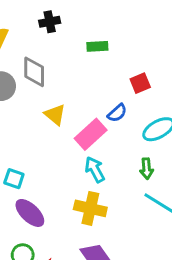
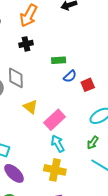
blue semicircle: (117, 113) -> (70, 76), moved
green arrow: (147, 169) -> (93, 143), turned 40

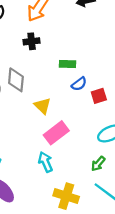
yellow triangle: (30, 107) -> (43, 106), moved
cyan arrow: (58, 144) -> (45, 162), moved
yellow cross: (55, 170) -> (66, 196), moved

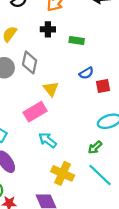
green rectangle: (68, 64) -> (77, 41), moved
pink rectangle: (56, 133) -> (35, 112), moved
cyan arrow: (45, 162) -> (47, 140), turned -36

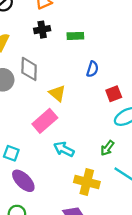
blue semicircle: (86, 73) -> (92, 69), turned -32
red square: (103, 86) -> (114, 94), moved
green arrow: (95, 147) -> (107, 148), moved

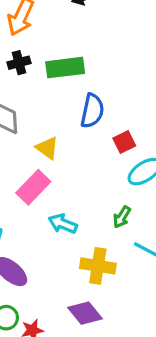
green rectangle: (75, 36) -> (65, 68), size x1.6
blue semicircle: (92, 69) -> (92, 111), size x1.5

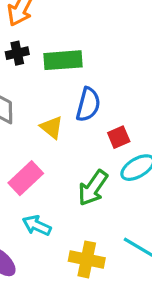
yellow triangle: (47, 148) -> (52, 127), moved
green arrow: (122, 217) -> (93, 188), moved, size x1.6
cyan arrow: (63, 224) -> (37, 225), moved

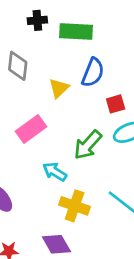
yellow triangle: (52, 127) -> (59, 88), turned 30
cyan arrow: (37, 225) -> (55, 172), moved

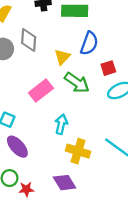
green arrow: (88, 145) -> (77, 83), moved, turned -95
cyan arrow: (55, 172) -> (61, 124), turned 72

